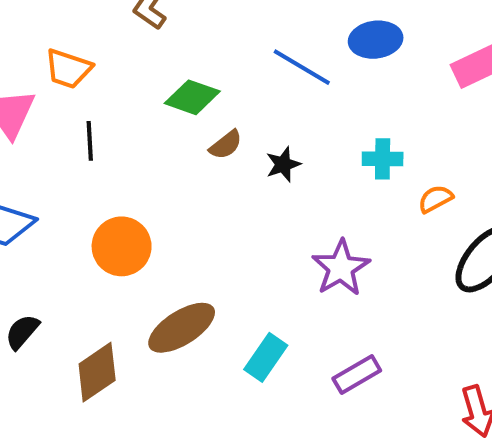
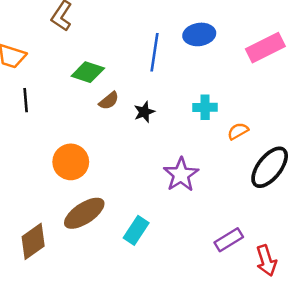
blue line: (302, 67) -> (154, 52), turned 69
orange circle: (122, 246) -> (71, 162), moved
purple rectangle: (357, 374) -> (229, 240), moved

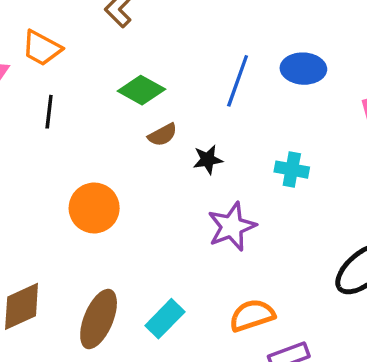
orange semicircle: (238, 131) -> (252, 315), moved, size x1.5
purple star: (181, 175) -> (232, 227), moved
brown ellipse: (84, 213) -> (99, 319), moved, turned -45

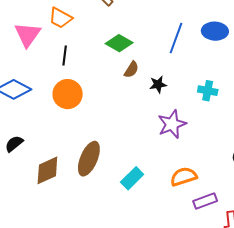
brown semicircle: (163, 135) -> (131, 70), turned -30
orange circle: (94, 208) -> (68, 94), moved
brown ellipse: (99, 319) -> (89, 159), moved

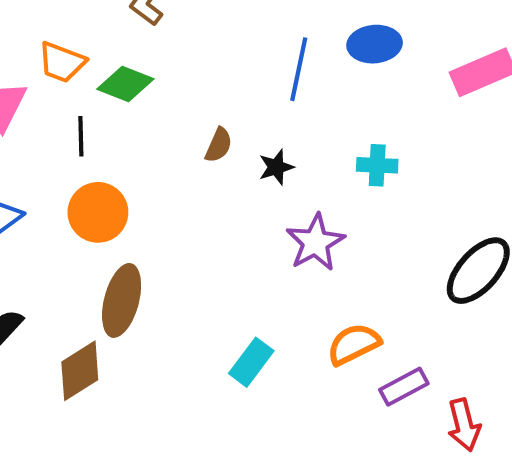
green diamond: (119, 43) -> (125, 84), moved
brown ellipse: (89, 159) -> (122, 300), moved

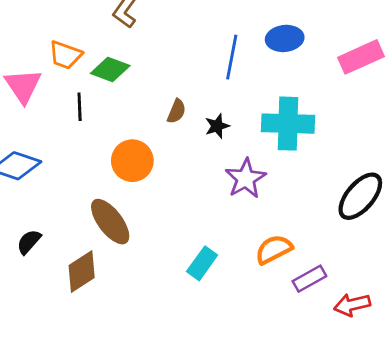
cyan cross: (377, 165) -> (288, 124), size x1.8
orange circle: (98, 212) -> (132, 161), moved
brown ellipse: (122, 300) -> (110, 222), turned -51
red arrow: (464, 425) -> (352, 305), turned 92

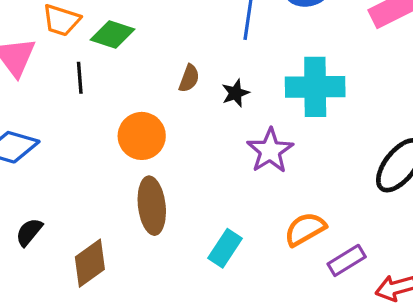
brown ellipse: (110, 222) -> (152, 206), moved, turned 33

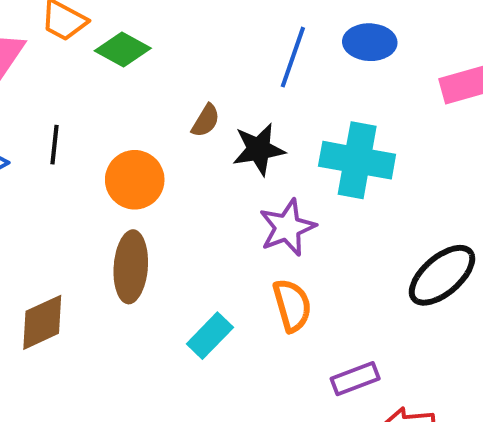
black line: (80, 78) -> (54, 145), moved
black star: (235, 93) -> (259, 149), size x1.5
orange semicircle: (305, 229) -> (292, 305), moved, turned 93

